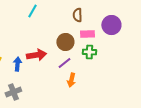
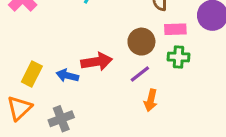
blue arrow: (17, 64) -> (67, 76), turned -80

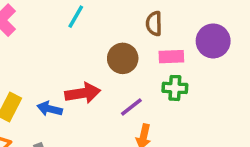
brown circle: (141, 42) -> (123, 58), moved

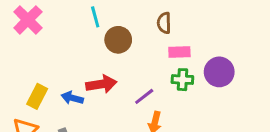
cyan line: (76, 17) -> (95, 17), turned -45
purple circle: (213, 41) -> (219, 72), moved
brown circle: (123, 58) -> (118, 40), moved

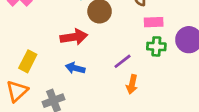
red arrow: (101, 84) -> (74, 37), moved
blue arrow: (72, 98) -> (75, 68), moved

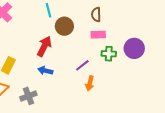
pink rectangle: (154, 22) -> (98, 35), moved
red arrow: (74, 37) -> (44, 46), turned -54

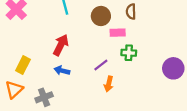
brown semicircle: (96, 15) -> (131, 12), moved
brown circle: (64, 26) -> (101, 16), moved
purple circle: (134, 48) -> (173, 68), moved

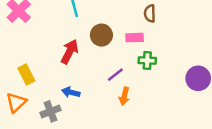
brown circle: (101, 16) -> (101, 35), moved
yellow rectangle: (23, 65) -> (26, 75), turned -54
blue arrow: (62, 71) -> (71, 92), moved

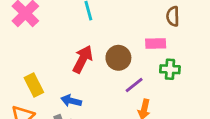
brown circle: (101, 35) -> (118, 58), moved
blue arrow: (71, 92) -> (71, 101), moved

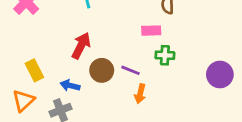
brown circle: (118, 58) -> (102, 70), moved
purple line: (134, 85) -> (131, 70), turned 60

